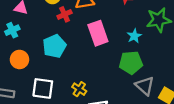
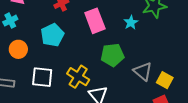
green pentagon: (131, 63) -> (112, 55), moved
yellow cross: (79, 89) -> (78, 77), size x1.5

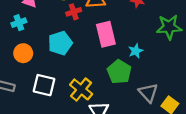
cyan star: (131, 22) -> (136, 51), moved
green pentagon: (112, 55) -> (119, 72), turned 30

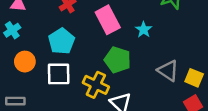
green pentagon: (119, 72) -> (118, 60), moved
white square: (44, 85) -> (59, 74), moved

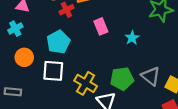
pink rectangle: (108, 20) -> (101, 26), size x0.7
green pentagon: (118, 60) -> (122, 79), moved, turned -30

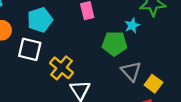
cyan star: (132, 38) -> (132, 25), moved
green pentagon: (122, 79) -> (115, 43), moved

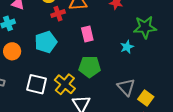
green pentagon: (115, 43) -> (90, 67), moved
white square: (30, 49) -> (37, 84), moved

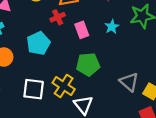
red cross: (58, 14) -> (58, 17), moved
cyan star: (127, 47) -> (112, 27), moved

